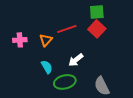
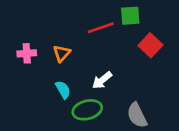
red line: (67, 29) -> (101, 28), moved
red square: (97, 29) -> (150, 45), moved

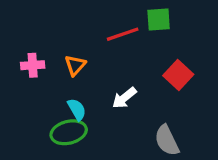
red square: (150, 45) -> (178, 75), moved
green ellipse: (87, 110) -> (69, 132), moved

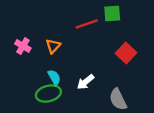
pink cross: (33, 65) -> (23, 46), turned 35
white arrow: (124, 98) -> (85, 82), moved

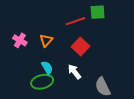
red square: (126, 53) -> (80, 46), moved
white arrow: (85, 82) -> (74, 72), turned 91

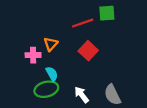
pink cross: (20, 40) -> (33, 55), moved, turned -32
white arrow: (74, 72) -> (82, 95), moved

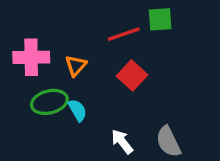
pink cross: (33, 55) -> (31, 57), moved, size x1.5
green ellipse: (46, 89) -> (49, 102), moved

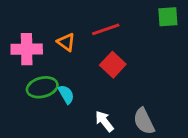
green square: (160, 19) -> (168, 17), moved
orange triangle: (76, 66) -> (66, 42), moved, turned -36

